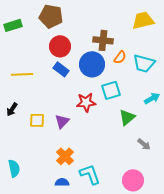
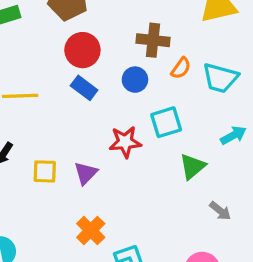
blue circle: (92, 64) -> (135, 80), size x0.6

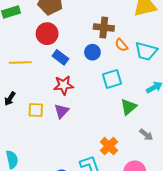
red circle: (82, 50) -> (47, 34), moved
orange semicircle: (181, 68) -> (121, 45), turned 104
red star: (125, 142) -> (64, 85), moved
orange cross: (91, 230) -> (109, 146), moved

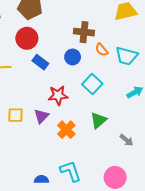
cyan square: (112, 79) -> (92, 84), turned -30
red star: (64, 85) -> (58, 95), moved
green triangle: (129, 107) -> (99, 120), moved
orange cross: (109, 146) -> (66, 130), moved

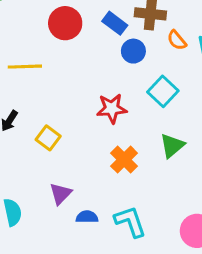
blue rectangle: (40, 62) -> (115, 23), moved
yellow square: (15, 115) -> (48, 138), turned 35
purple triangle: (41, 116) -> (61, 194), moved
blue semicircle: (41, 179) -> (87, 217), moved

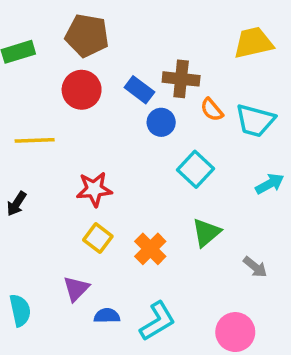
red star: (112, 108) -> (94, 189), moved
yellow square: (48, 138) -> (98, 238), moved
cyan L-shape: (130, 222) -> (158, 321), turned 78

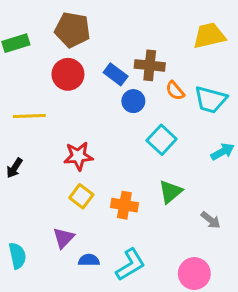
orange cross: (150, 249) -> (124, 205), turned -35

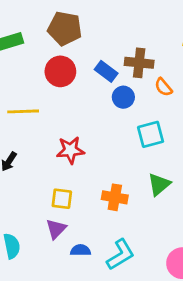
cyan square: (162, 140) -> (151, 134), turned 32
yellow square: (81, 196) -> (62, 199), moved, turned -30

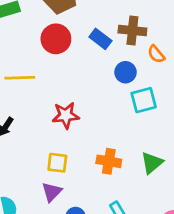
blue circle: (123, 97) -> (126, 72), moved
green triangle: (159, 184) -> (152, 163), moved

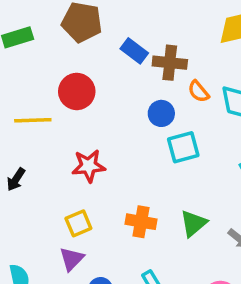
red circle: (56, 39) -> (77, 91), moved
blue rectangle: (100, 39) -> (134, 51), moved
yellow square: (57, 163) -> (78, 223), turned -30

